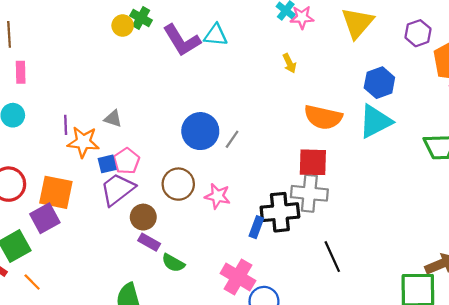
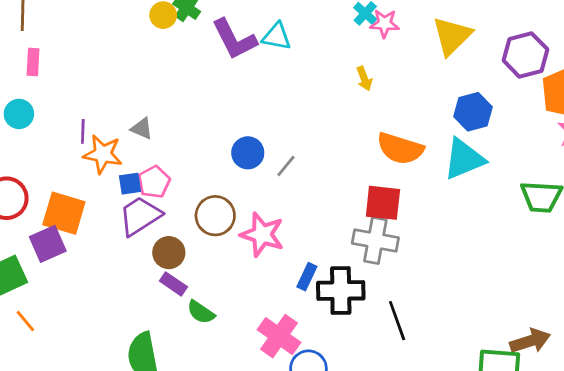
purple hexagon: (418, 33) -> (525, 55), size x1.4
blue circle: (200, 131) -> (248, 153), size x0.7
pink star: (218, 196) -> (262, 235), size x1.4
black cross: (280, 212) -> (341, 291), moved

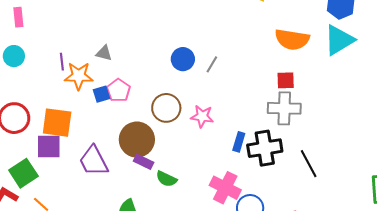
red square: (383, 203) -> (286, 80), size x0.7
purple trapezoid: (140, 216) -> (94, 161), moved, turned -76
pink star: (262, 235) -> (202, 116), size x0.7
purple square: (48, 244) -> (49, 146), turned 32
brown circle: (169, 253) -> (137, 140), size x1.5

